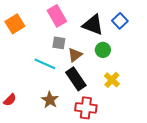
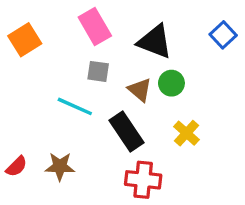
blue square: (120, 21) -> (223, 35), moved
brown triangle: (75, 55) -> (140, 90), moved, turned -42
brown star: (50, 100) -> (60, 166), moved, turned -30

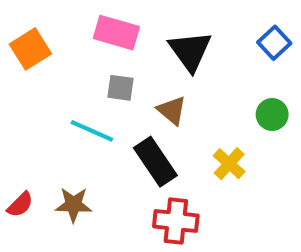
pink rectangle: (95, 26) -> (116, 33), turned -44
black triangle: (155, 41) -> (190, 51), turned 33
green circle: (171, 83) -> (272, 114), moved

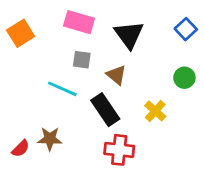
red semicircle: (20, 205) -> (21, 149), moved

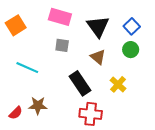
blue square: (186, 29) -> (132, 26), moved
brown triangle: (116, 75) -> (98, 57), moved
green circle: (184, 78) -> (131, 50), moved
cyan line: (62, 89) -> (27, 68), moved

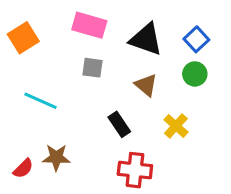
black triangle: (98, 26) -> (146, 39), turned -35
black rectangle: (80, 83) -> (119, 124), size x0.7

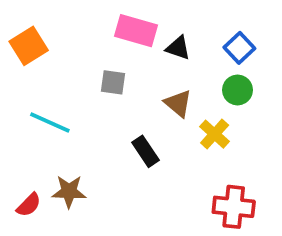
pink rectangle: (89, 25) -> (136, 31), moved
black triangle: (146, 39) -> (178, 48), size x0.6
yellow cross: (176, 126) -> (215, 134), moved
red cross: (135, 170) -> (234, 207), moved

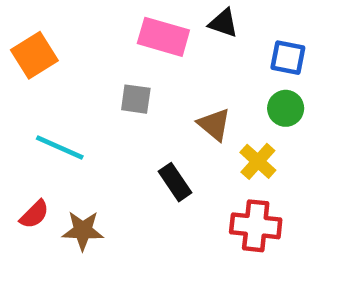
black triangle: (178, 48) -> (223, 23), moved
blue square: (239, 48) -> (288, 58), turned -36
red semicircle: (29, 205) -> (34, 214), moved
red cross: (234, 207) -> (256, 226), moved

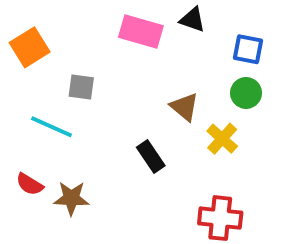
gray square: (136, 99) -> (81, 87), moved
red semicircle: (34, 214) -> (30, 184), turned 76
red cross: (256, 226) -> (220, 218), moved

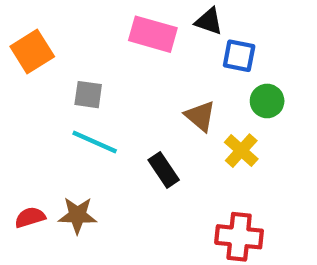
blue square: (248, 49) -> (239, 56), moved
cyan line: (51, 127) -> (95, 142), moved
red semicircle: (30, 184) -> (30, 217), moved, turned 132

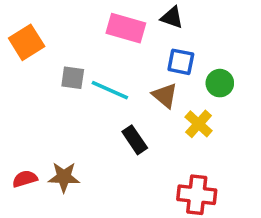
blue square: (239, 56) -> (181, 62), moved
cyan line: (95, 142) -> (110, 90), moved

